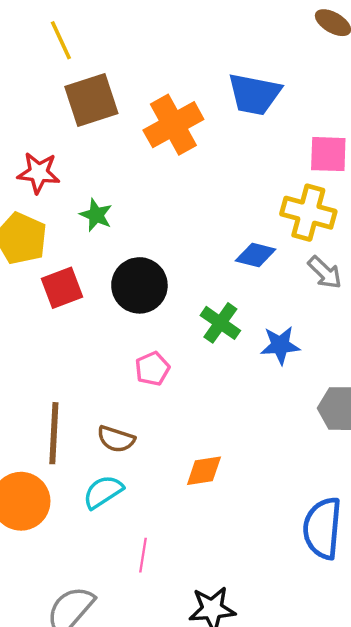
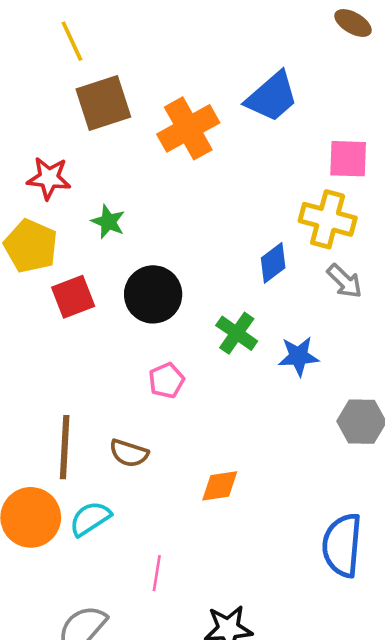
blue trapezoid: (254, 94) -> (272, 97), turned -52
blue diamond: (256, 255) -> (273, 263), turned -51
cyan semicircle: (103, 492) -> (90, 519), moved

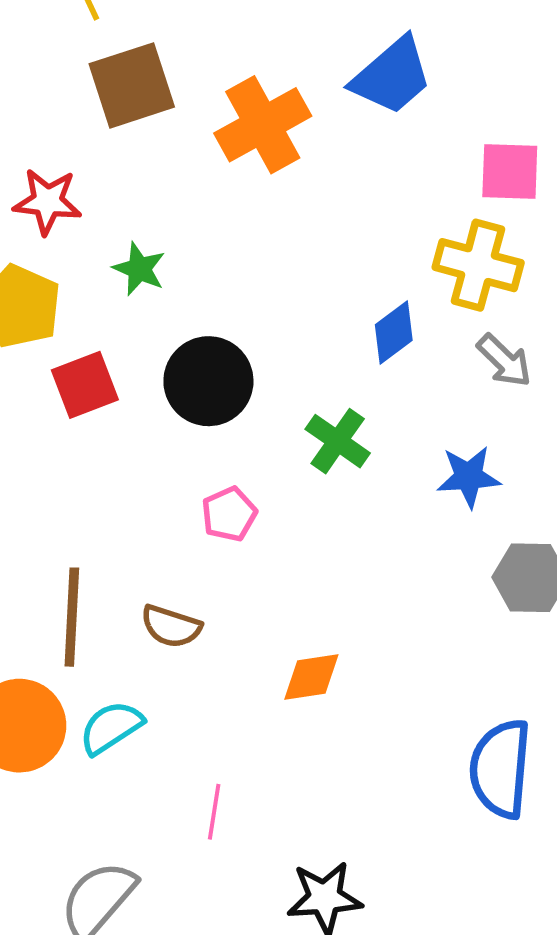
blue star: (299, 356) -> (469, 477), moved

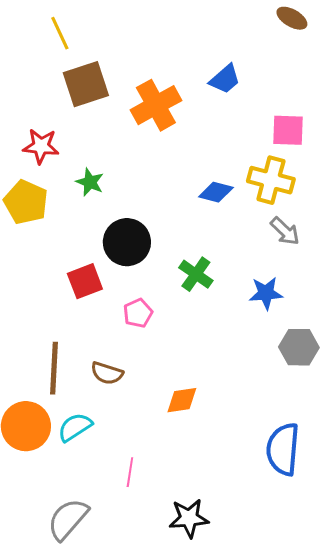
blue trapezoid: (392, 76) -> (225, 79), size x0.7
blue diamond: (394, 332) -> (216, 192), moved, turned 52
red square: (85, 385) -> (85, 281), moved

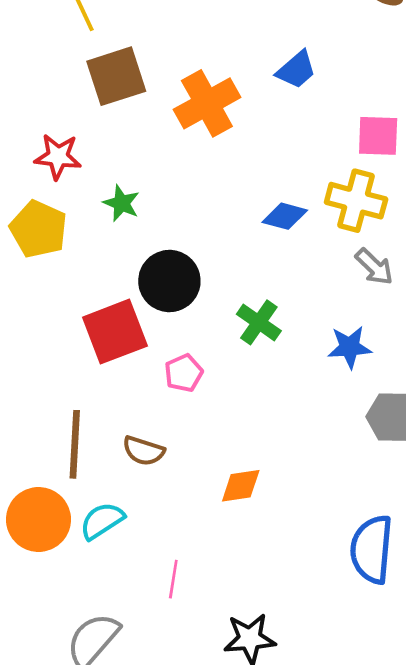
red square: (85, 281) -> (115, 332), size x1.4

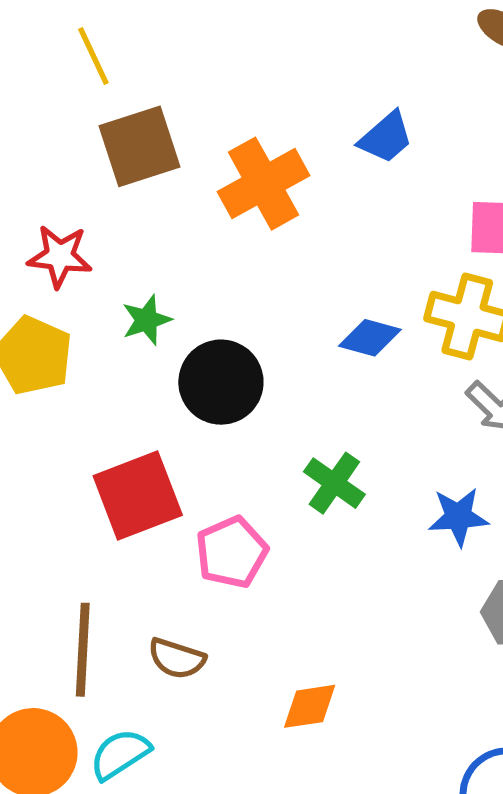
green star: (121, 203) -> (147, 320), turned 30
black circle: (169, 281) -> (221, 382), moved
pink pentagon: (184, 373) -> (232, 552), size x1.4

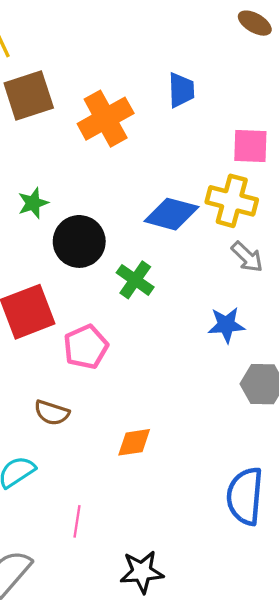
blue trapezoid: (386, 138) -> (181, 90), turned -51
blue diamond: (370, 338) -> (171, 214), size x1.4
green cross: (334, 483) -> (135, 280), moved

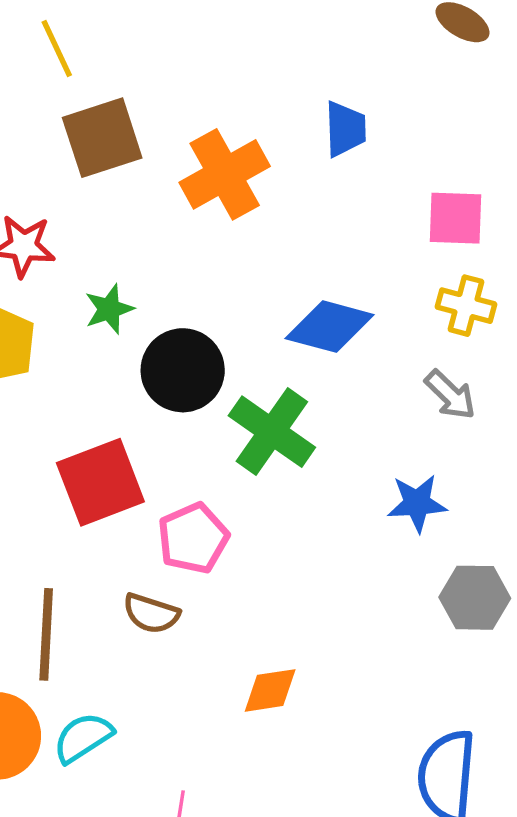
yellow cross: (232, 201) -> (466, 306), moved, size x0.7
green cross: (135, 280) -> (272, 432), size x1.4
brown semicircle: (52, 413) -> (151, 613), moved

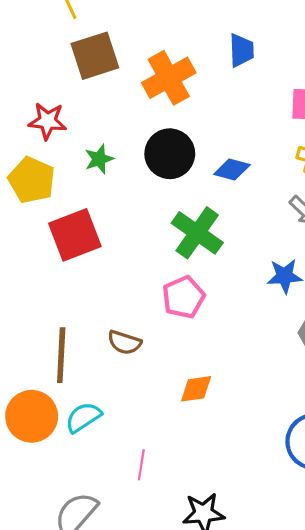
blue diamond: (330, 327) -> (232, 170), size x0.7
black circle: (183, 370) -> (170, 154), moved
red square: (100, 482) -> (75, 235), moved
pink pentagon: (193, 538) -> (183, 297), moved

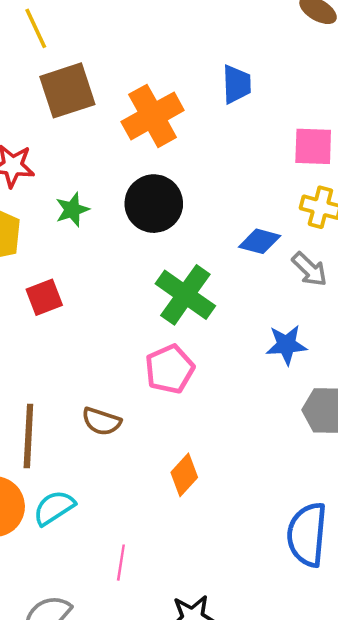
blue diamond: (232, 170) -> (260, 241), moved
red square: (75, 235) -> (44, 297), size x0.6
orange diamond: (196, 389) -> (184, 475), turned -39

